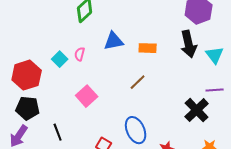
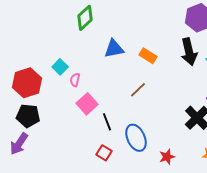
orange rectangle: (148, 48) -> (148, 56), turned 30
pink semicircle: (80, 54) -> (75, 80), moved
black line: (58, 132) -> (107, 122), moved

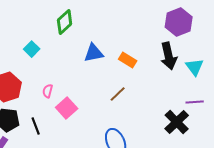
cyan square: (60, 67) -> (32, 49), moved
pink semicircle: (75, 80) -> (48, 91), moved
black line: (107, 122) -> (36, 126), moved

